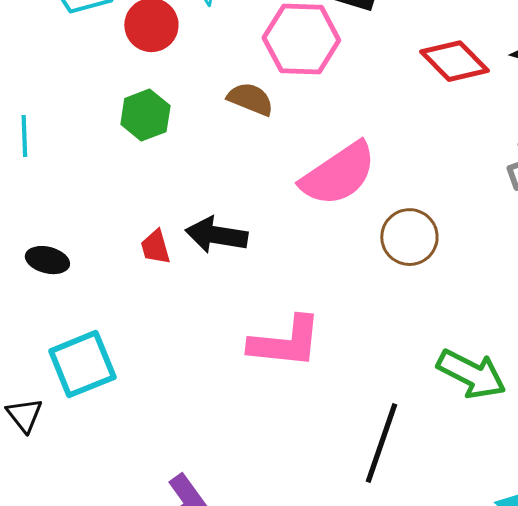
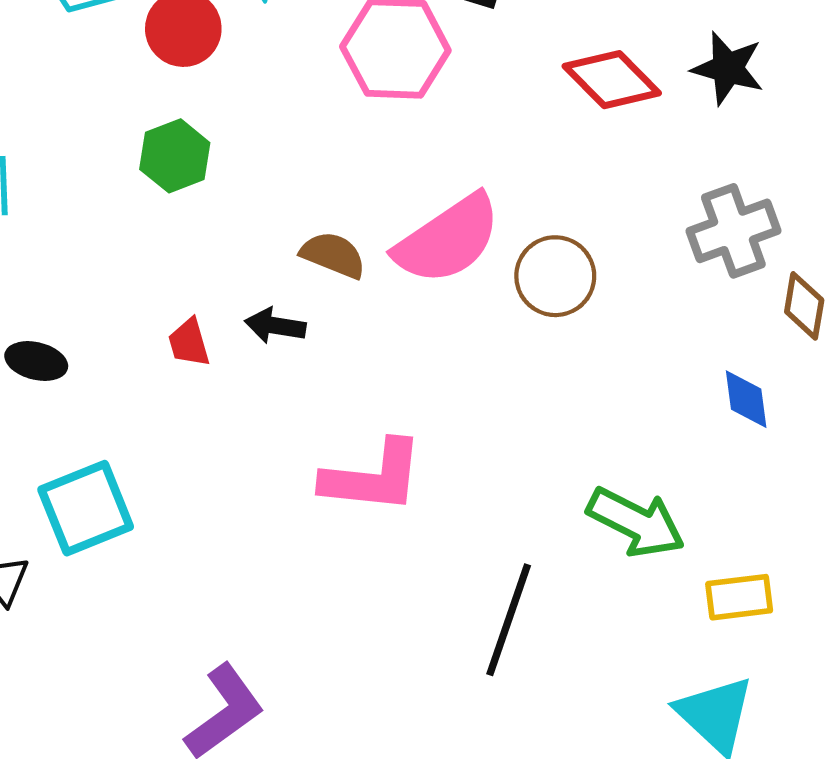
brown semicircle: (250, 99) -> (333, 255), moved
black arrow: (216, 235) -> (275, 326), size x0.7
brown circle: (409, 237) -> (555, 276), moved

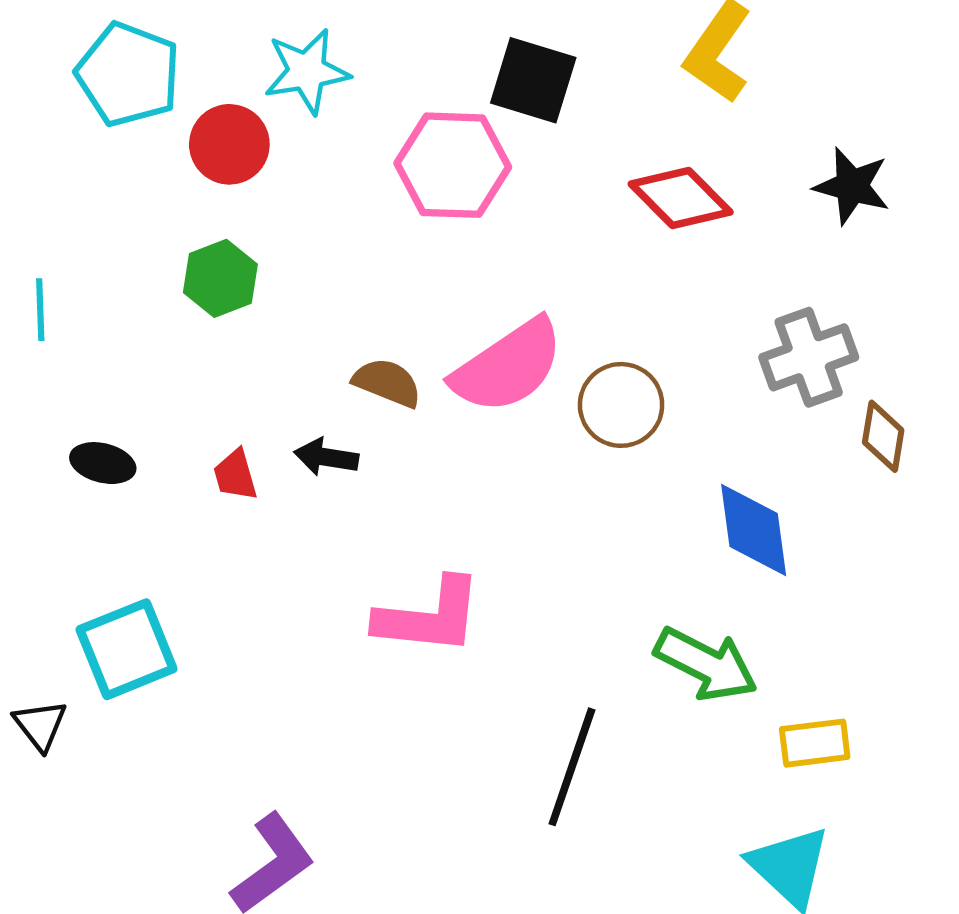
black star: (728, 68) -> (852, 186), moved
black ellipse: (36, 361) -> (103, 463), moved
blue diamond: (746, 399) -> (754, 530), moved, size x1.5

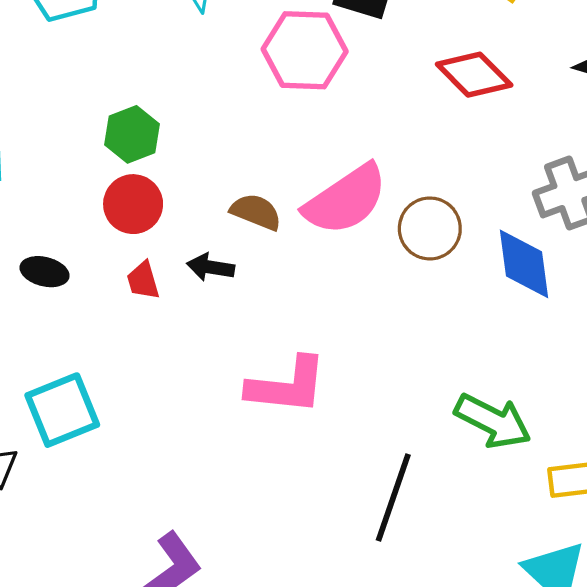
red circle: (229, 144) -> (133, 204), moved
blue diamond: (754, 530) -> (524, 264), moved

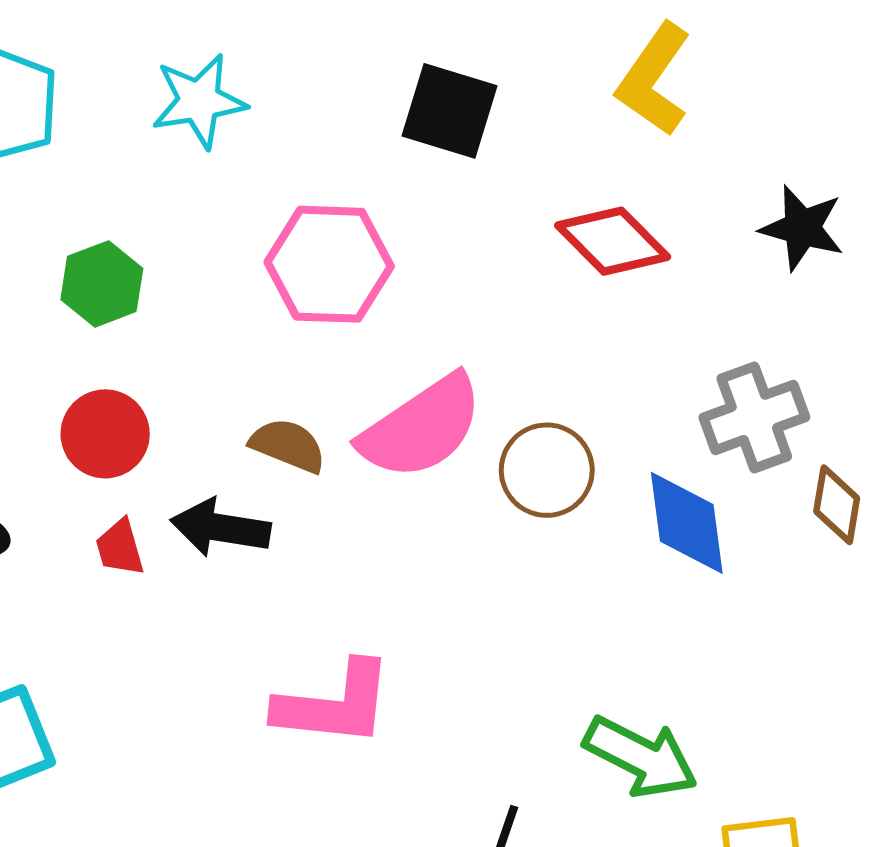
pink hexagon: (305, 50) -> (329, 264), moved
green hexagon: (132, 134) -> (102, 284), moved
black arrow: (211, 267) -> (220, 528), size x1.4

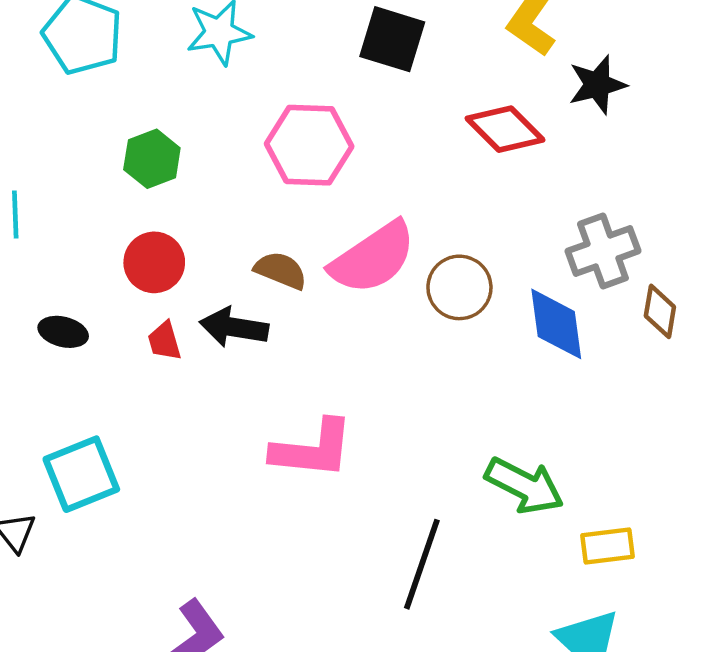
black star: (802, 228) -> (597, 85), moved, turned -30

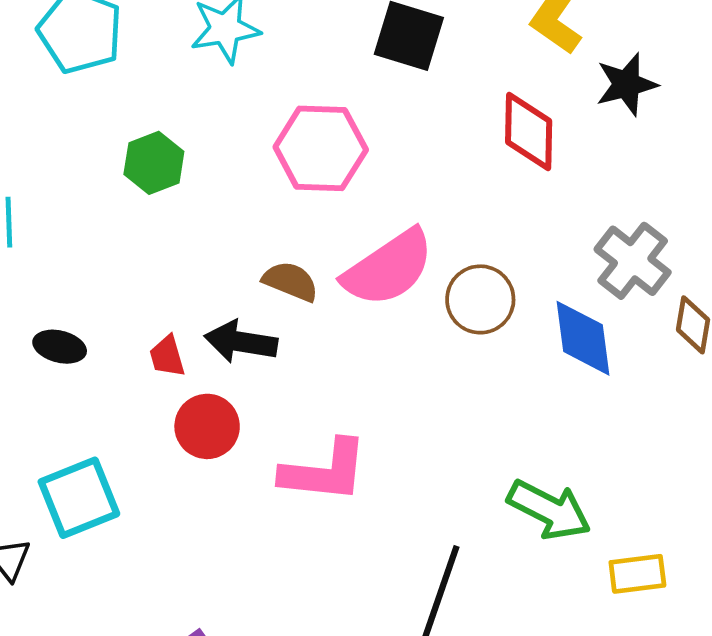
red diamond: (505, 129) -> (529, 131), turned 46
gray cross: (603, 251) -> (633, 261), turned -32
red circle: (154, 262) -> (207, 426), moved

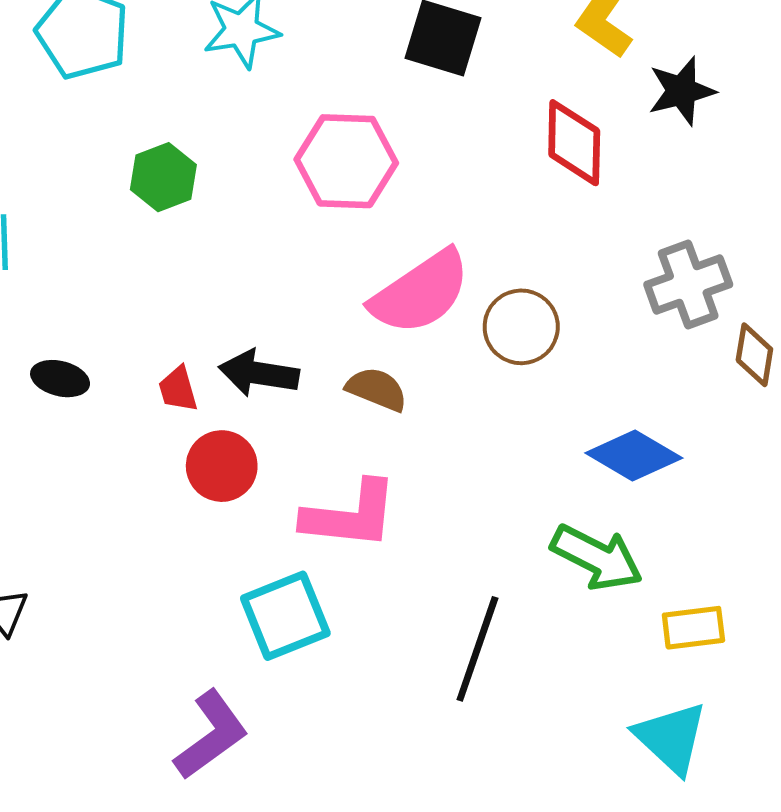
gray cross: (633, 261) -> (688, 284), turned 32
brown semicircle: (290, 281) -> (377, 389), moved
blue diamond: (583, 338) -> (634, 455), moved, turned -52
cyan square: (79, 498) -> (285, 616), moved

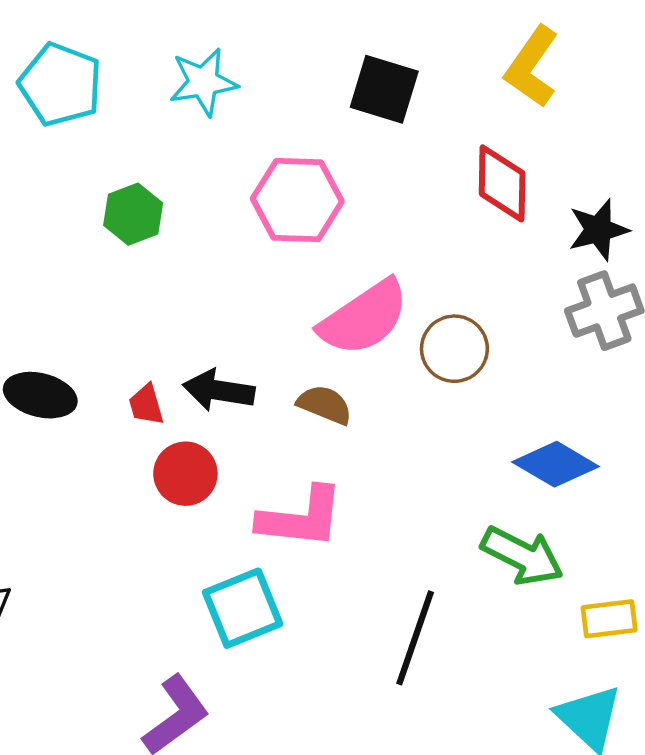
black star: (682, 91) -> (598, 230), moved
black ellipse: (60, 379) -> (40, 395), size x1.4

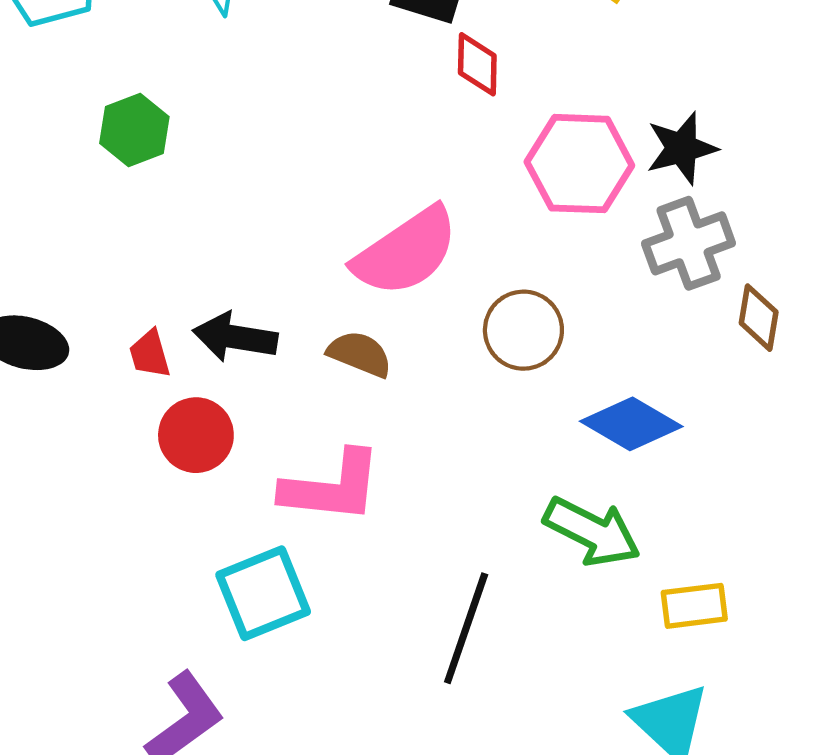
red diamond: (502, 183) -> (477, 64), moved, size x0.7
pink hexagon: (297, 200) -> (579, 164), moved
brown circle: (454, 349) -> (523, 330), moved

